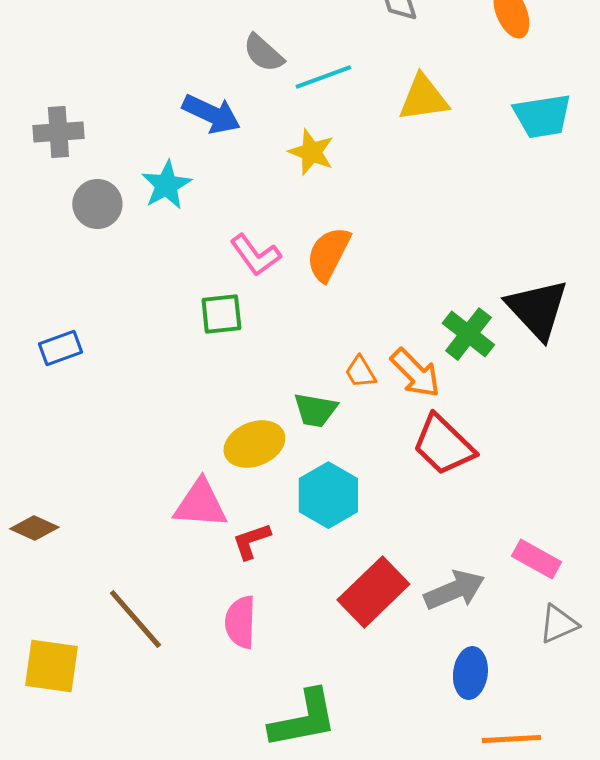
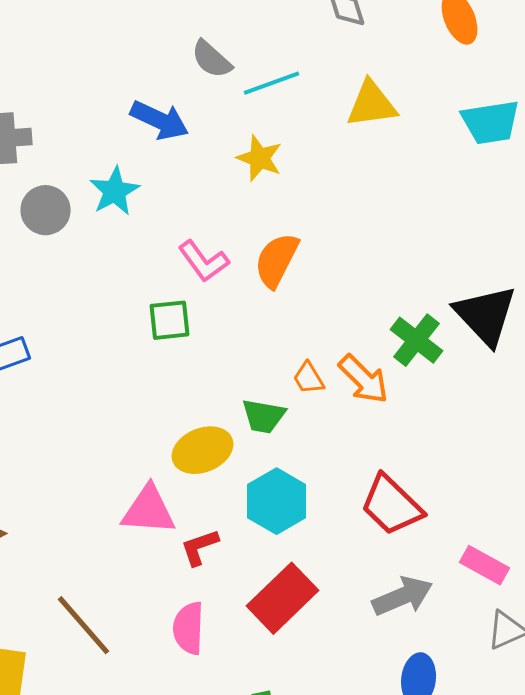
red trapezoid: (443, 445) -> (392, 505), moved
red rectangle: (373, 592) -> (283, 598), moved

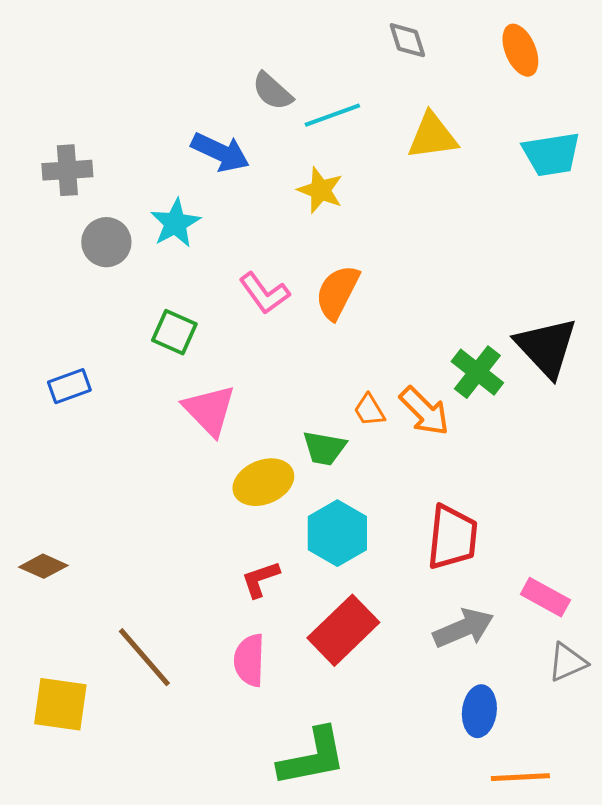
green square: (170, 320) -> (174, 332), moved, turned 30
red trapezoid: (392, 505) -> (452, 537), turned -128
pink triangle: (149, 510) -> (209, 410), moved, turned 42

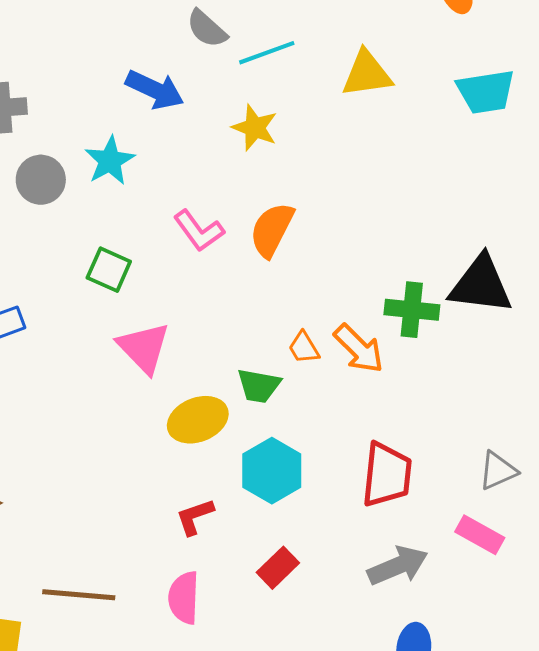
black triangle: (546, 347) -> (481, 285), turned -40
green cross: (477, 372) -> (412, 310), turned -32
red rectangle: (343, 630) -> (278, 568), size x0.6
brown line: (144, 657) -> (79, 595), turned -44
gray triangle: (567, 662) -> (498, 471), moved

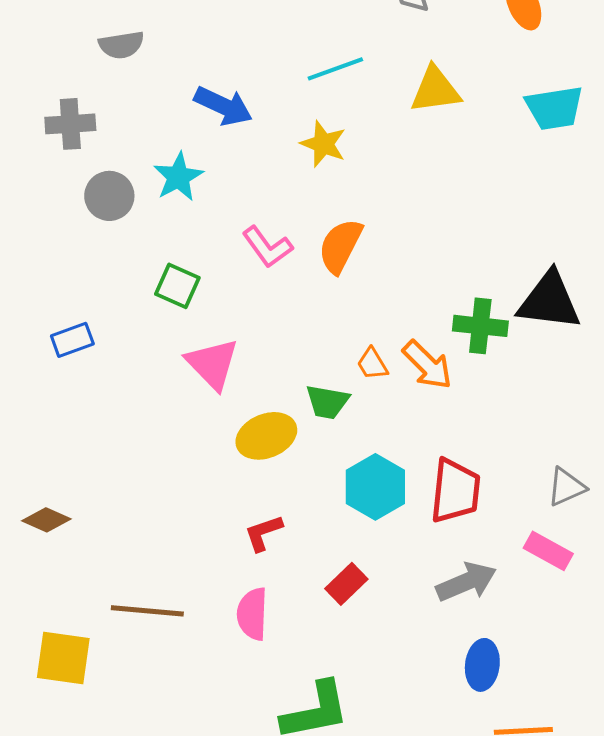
gray semicircle: (207, 29) -> (121, 45), moved, turned -51
cyan hexagon: (272, 471) -> (375, 487), moved

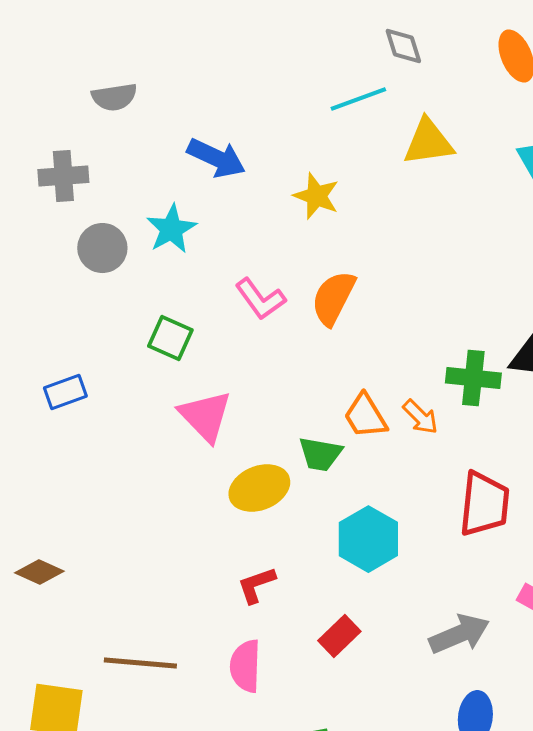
cyan line: (335, 69) -> (358, 99), moved
orange trapezoid: (372, 364) -> (365, 416), size x1.4
orange arrow: (427, 365) -> (420, 417), size x0.7
red trapezoid: (455, 491) -> (484, 504), moved

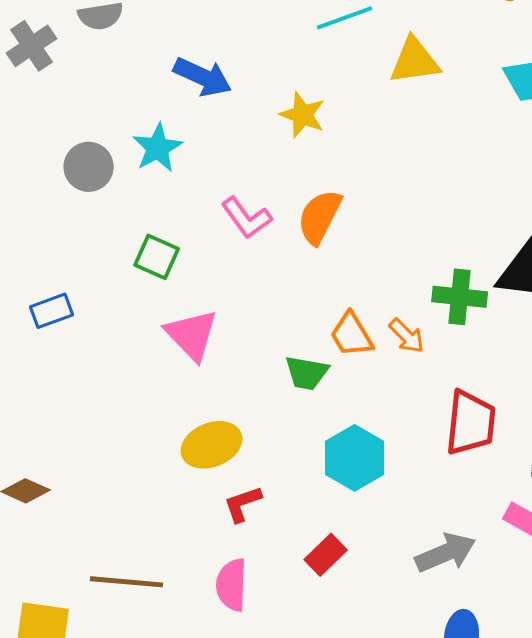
gray cross: (63, 176) -> (32, 46), moved, turned -30
yellow ellipse: (259, 488) -> (212, 445), moved

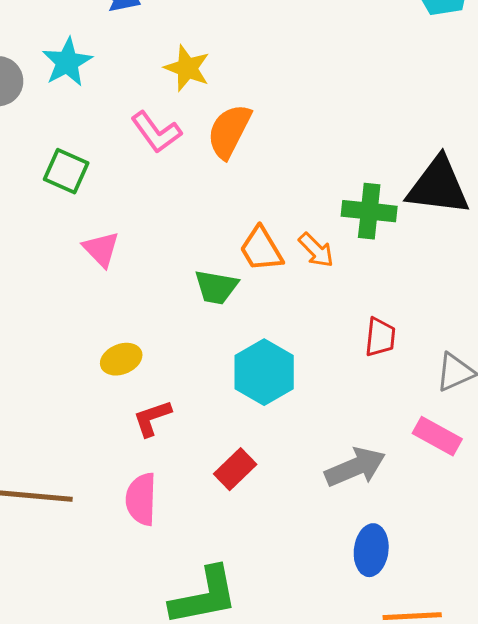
yellow star: (303, 115) -> (187, 68), moved
pink triangle: (192, 335) -> (101, 249), size x0.7
red trapezoid: (471, 423) -> (380, 337), size x0.6
yellow ellipse: (212, 445) -> (121, 359), size x0.7

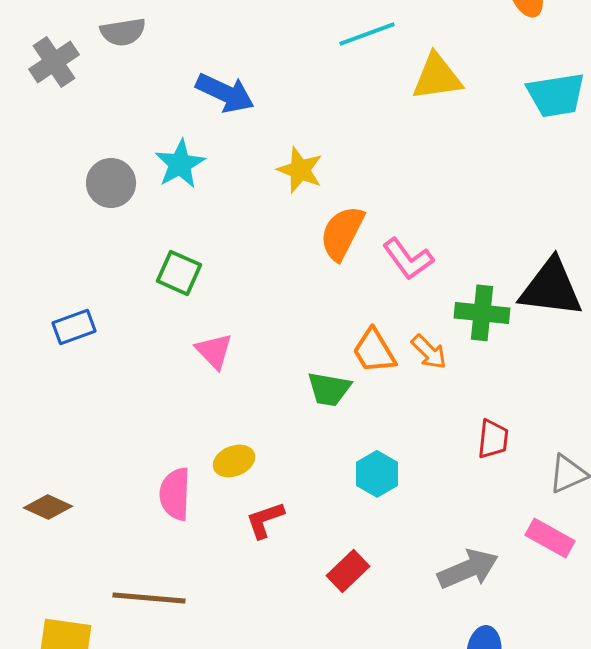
pink L-shape: (156, 132) -> (408, 259), moved
cyan hexagon: (264, 372) -> (377, 474), size x0.7
pink semicircle: (141, 499) -> (175, 494), moved

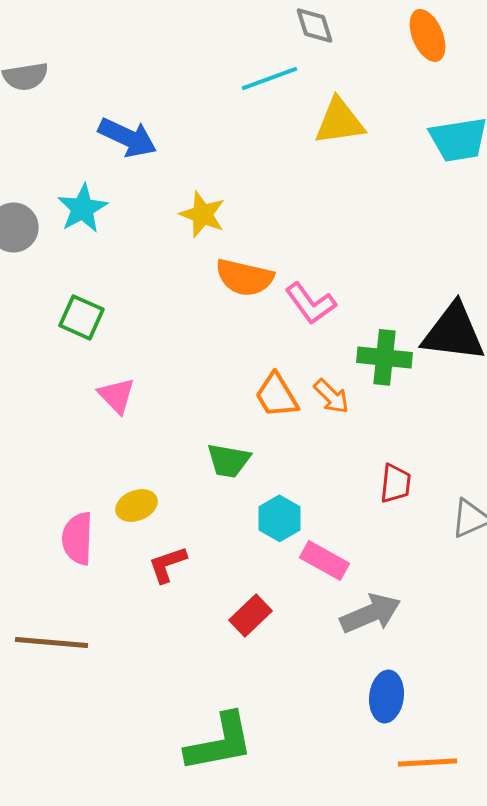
orange semicircle: (342, 233) -> (244, 277), turned -104
green trapezoid: (329, 389) -> (228, 460), moved
pink rectangle: (550, 538) -> (324, 560), moved

